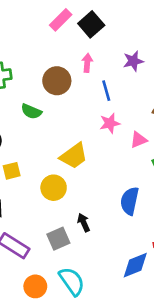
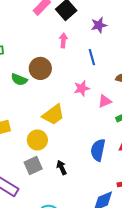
purple star: (133, 61) -> (99, 25), moved
brown circle: (57, 81) -> (40, 68), moved
blue line: (106, 91) -> (92, 57), moved
gray square: (58, 239) -> (33, 166), moved

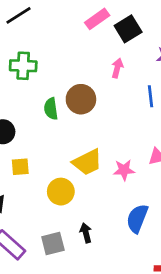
green semicircle: (19, 80) -> (51, 109), turned 49
pink star: (82, 88) -> (124, 170), moved
gray square: (33, 166) -> (53, 243), moved

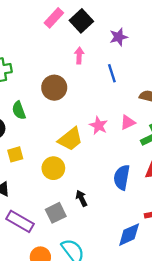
green semicircle: (51, 109) -> (19, 110), moved
pink star: (124, 170) -> (98, 125), moved, turned -30

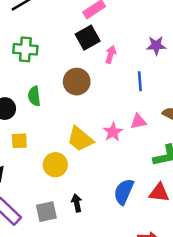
black square: (81, 21) -> (88, 38), moved
pink triangle: (128, 122) -> (138, 122), moved
yellow trapezoid: (70, 139) -> (80, 139), turned 64

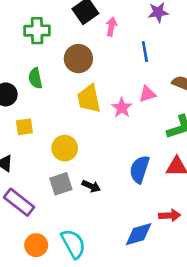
green cross: (25, 49) -> (37, 31), moved
yellow trapezoid: (80, 139) -> (89, 99), moved, turned 44
black arrow: (77, 203) -> (91, 186), turned 132
gray square: (46, 212) -> (61, 184), moved

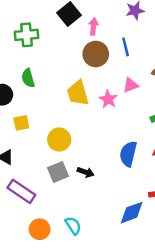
brown circle: (78, 59) -> (96, 54), moved
cyan semicircle: (73, 244) -> (73, 226), size x0.7

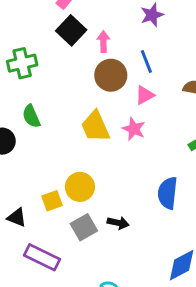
pink triangle: (131, 85) -> (145, 95), moved
yellow square: (21, 123) -> (52, 201), moved

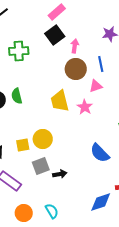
green semicircle: (31, 116) -> (17, 96), moved
blue semicircle: (168, 193) -> (100, 153), turned -60
black arrow: (118, 223) -> (60, 174), moved, turned -32

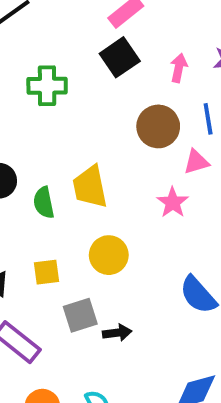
pink arrow: (75, 46) -> (179, 68), moved
green semicircle: (17, 96) -> (44, 203), moved
yellow trapezoid: (60, 101) -> (90, 187), moved
yellow circle: (43, 139) -> (109, 255), moved

